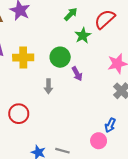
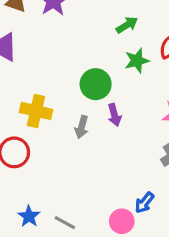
yellow cross: (23, 58) -> (36, 111), moved
gray arrow: (48, 86) -> (82, 127), moved

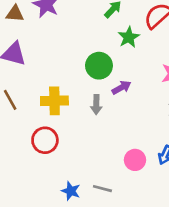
purple arrow: (114, 115) -> (121, 88), turned -90
pink circle: (122, 221) -> (135, 160), moved

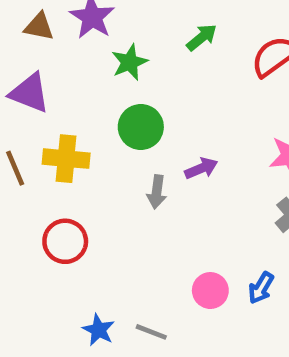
green star: (129, 37) -> (130, 62), moved
green circle: (99, 66) -> (141, 127), moved
yellow cross: (54, 101) -> (66, 159), moved

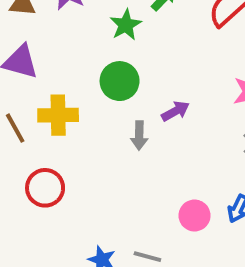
green star: (130, 62) -> (126, 25), moved
red circle: (65, 241) -> (45, 188), moved

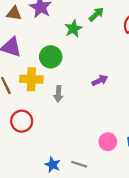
green circle: (120, 81) -> (51, 57), moved
gray arrow: (139, 136) -> (58, 94), moved

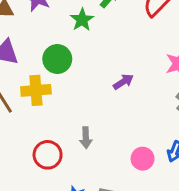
gray arrow: (58, 94) -> (86, 138), moved
red circle: (22, 121) -> (48, 155), moved

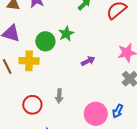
green star: (82, 20) -> (66, 34), moved
pink circle: (143, 159) -> (96, 114), size x1.5

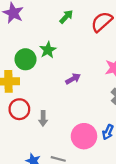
red circle: (32, 105) -> (19, 109), moved

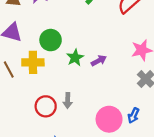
green star: (48, 50) -> (75, 58), moved
red circle: (19, 109) -> (46, 106), moved

